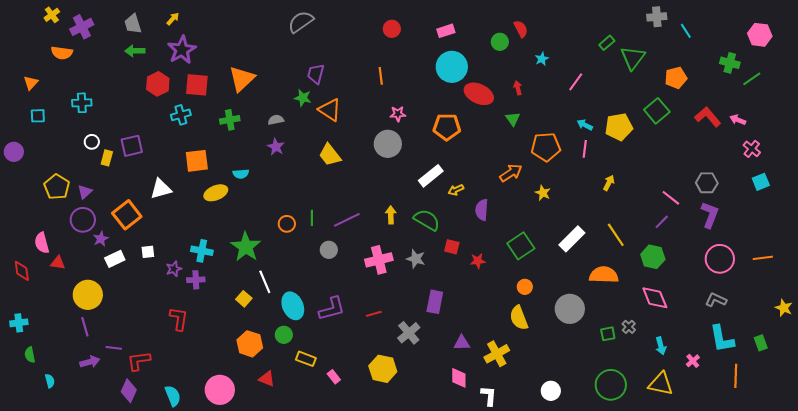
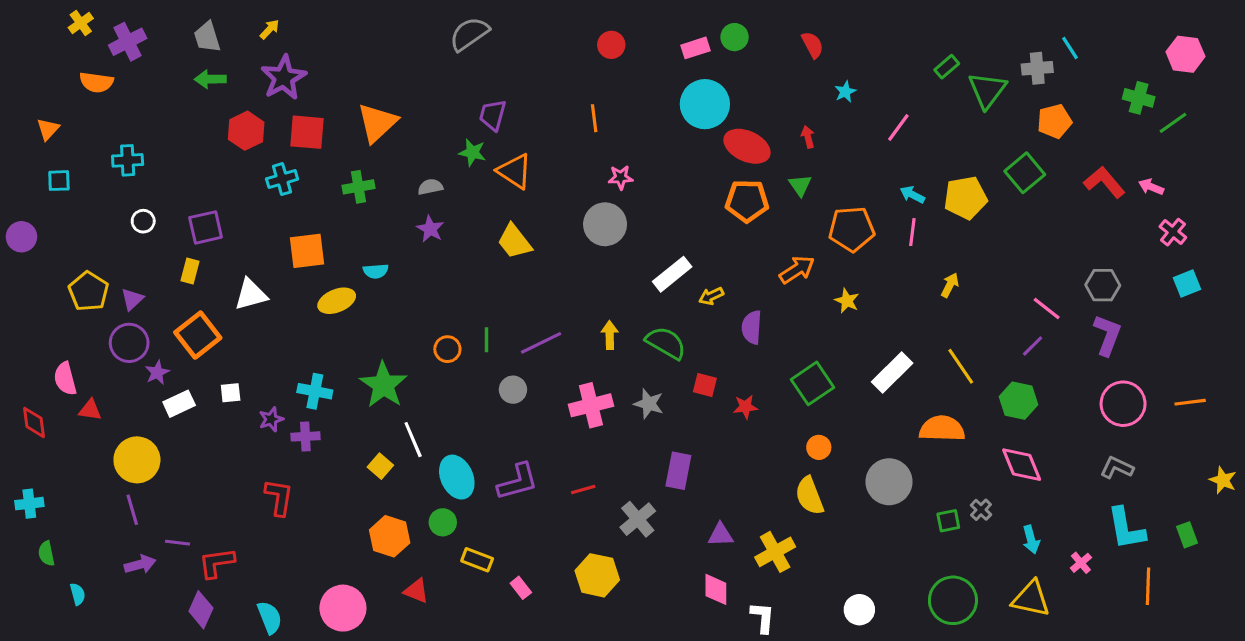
gray cross: (657, 17) -> (1037, 68), moved
green circle: (500, 42) -> (735, 37), moved
orange pentagon: (447, 127) -> (747, 201), moved
yellow rectangle: (107, 158) -> (190, 271), moved

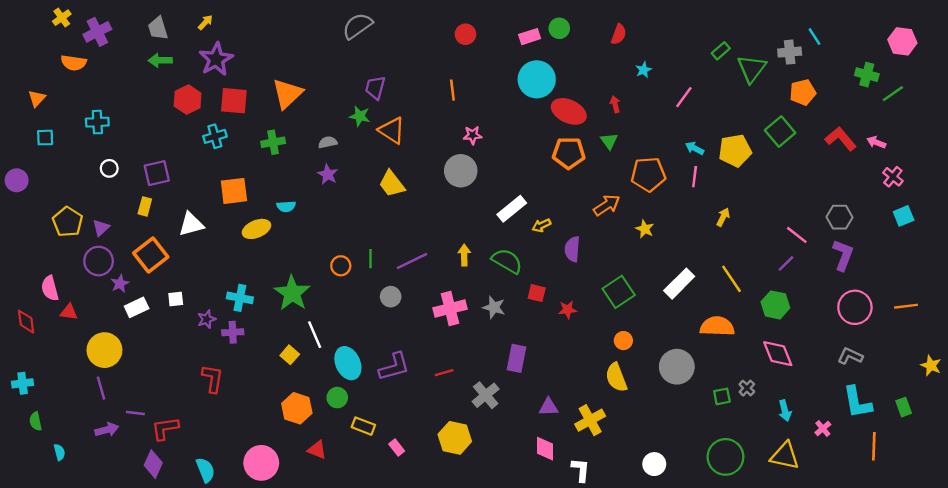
red semicircle: (813, 45) -> (619, 34), turned 48

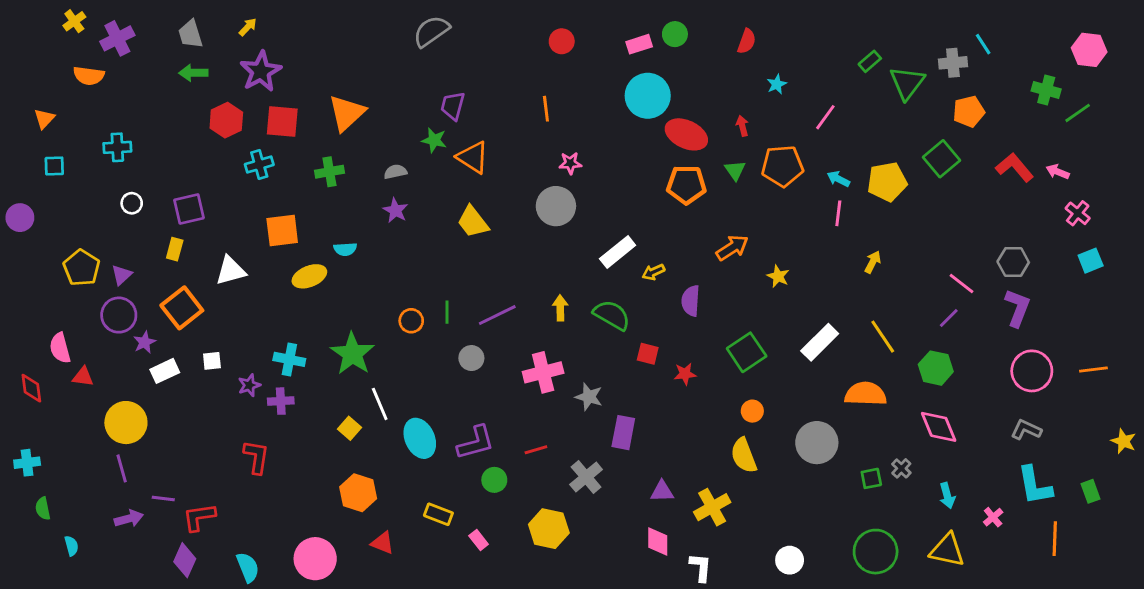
orange pentagon: (648, 174) -> (782, 166), moved
gray star: (494, 307) -> (589, 397), moved
green circle: (337, 398) -> (494, 480), moved

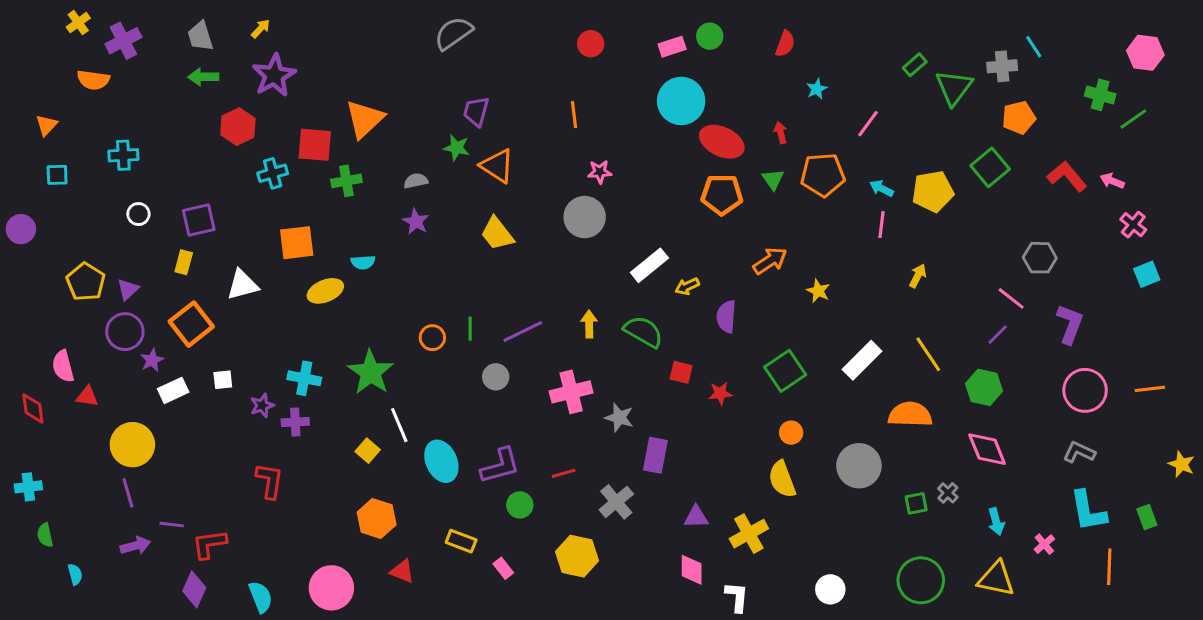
red square: (282, 122) -> (315, 145), moved
gray hexagon: (1013, 262) -> (1040, 258), moved

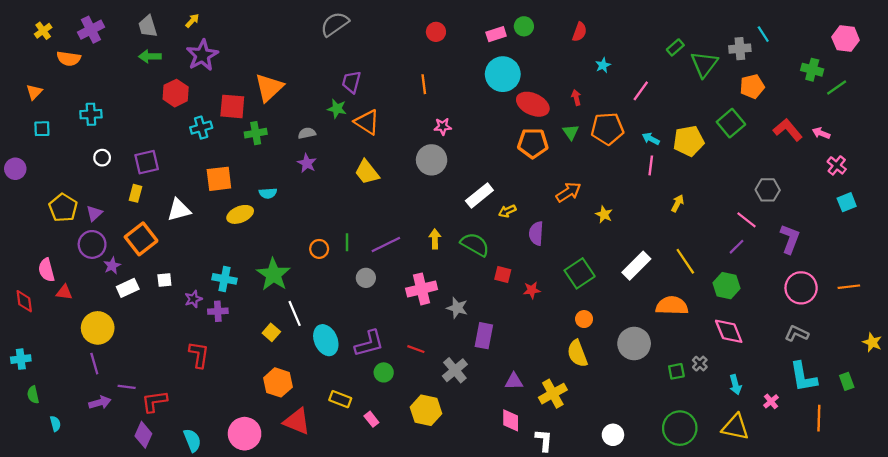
yellow cross: (78, 23) -> (43, 31), moved
red line: (564, 473) -> (416, 349), turned 36
red triangle: (402, 571) -> (297, 421), size x1.5

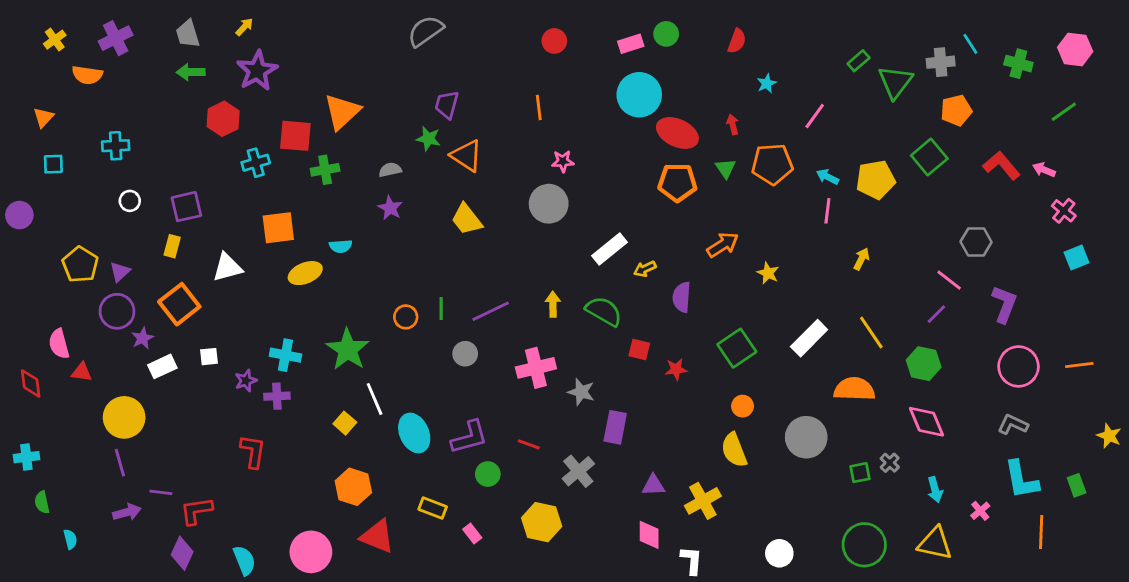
green cross: (812, 70) -> (1018, 64), moved

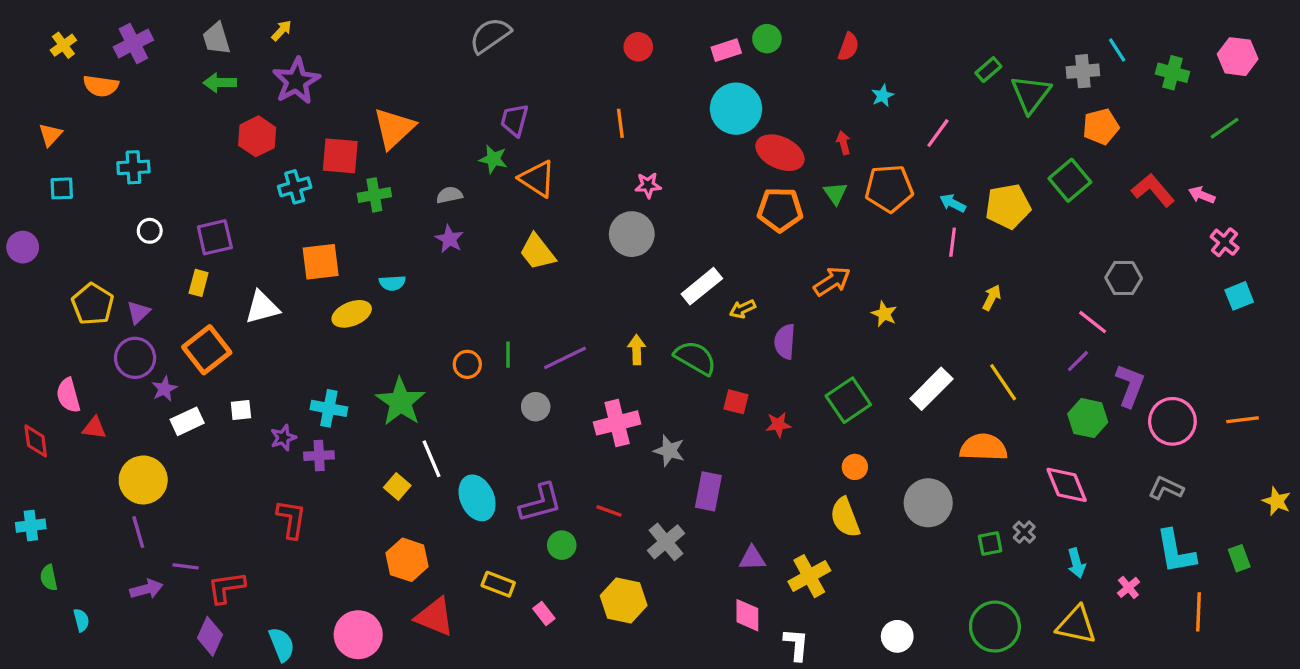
purple L-shape: (1004, 304) -> (1130, 386), moved
green hexagon: (924, 364) -> (1088, 418), moved

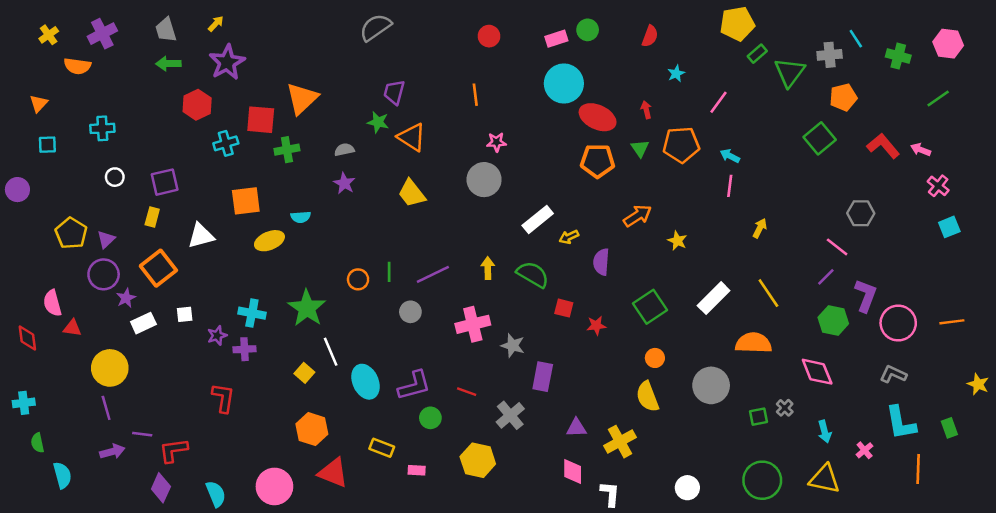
yellow pentagon: (1008, 206) -> (737, 24), moved
pink rectangle: (544, 614) -> (417, 470), turned -49
cyan semicircle: (81, 620) -> (62, 475), size x1.5

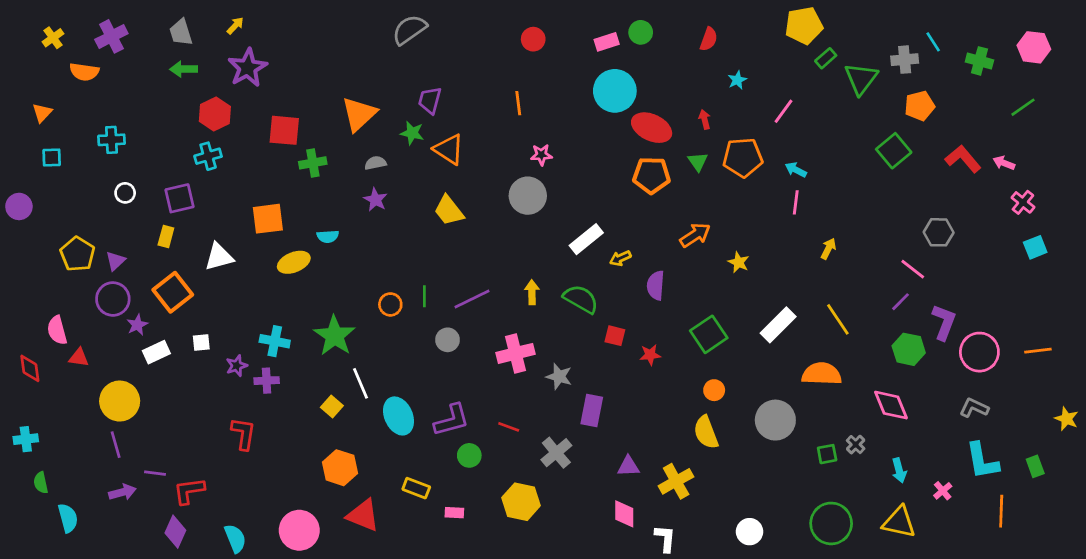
orange triangle: (302, 98) -> (359, 114), moved
cyan cross: (226, 143) -> (208, 156), moved

